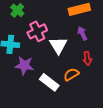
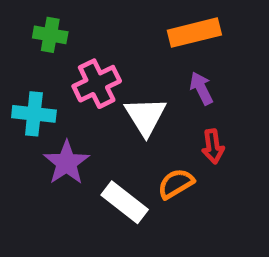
green cross: (17, 10) -> (50, 35), turned -32
purple star: (24, 65) -> (66, 163), turned 30

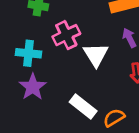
purple star: (66, 163) -> (33, 87), moved
orange semicircle: (176, 184) -> (114, 118), moved

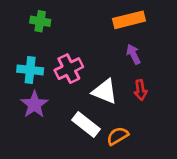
pink cross: (66, 35) -> (69, 69), moved
white triangle: (96, 55) -> (105, 92), moved, turned -36

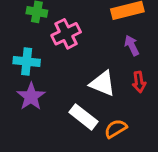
pink cross: (69, 69) -> (66, 34), moved

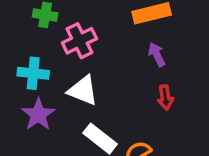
white triangle: (103, 83) -> (83, 90), moved

